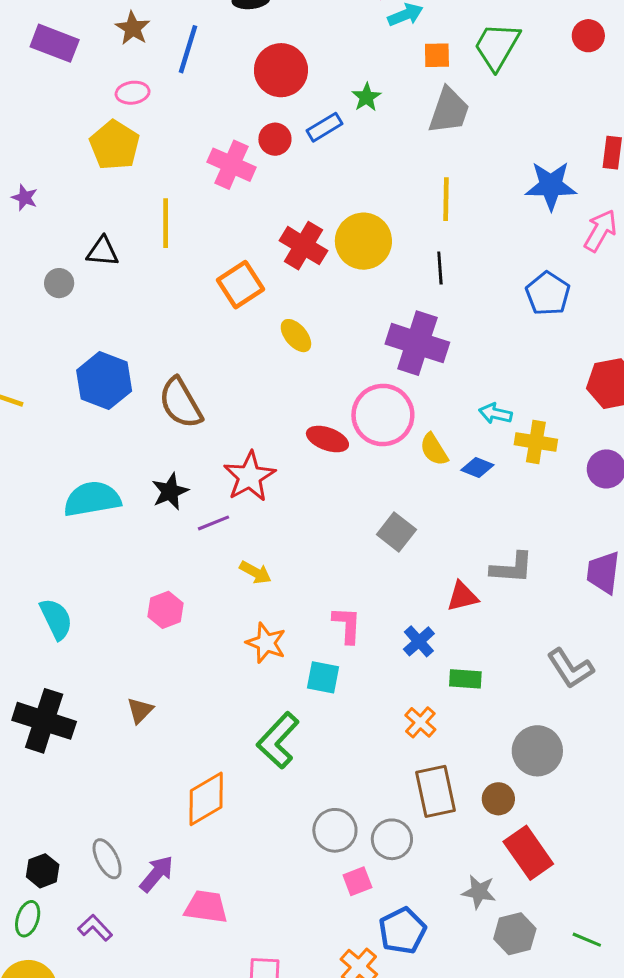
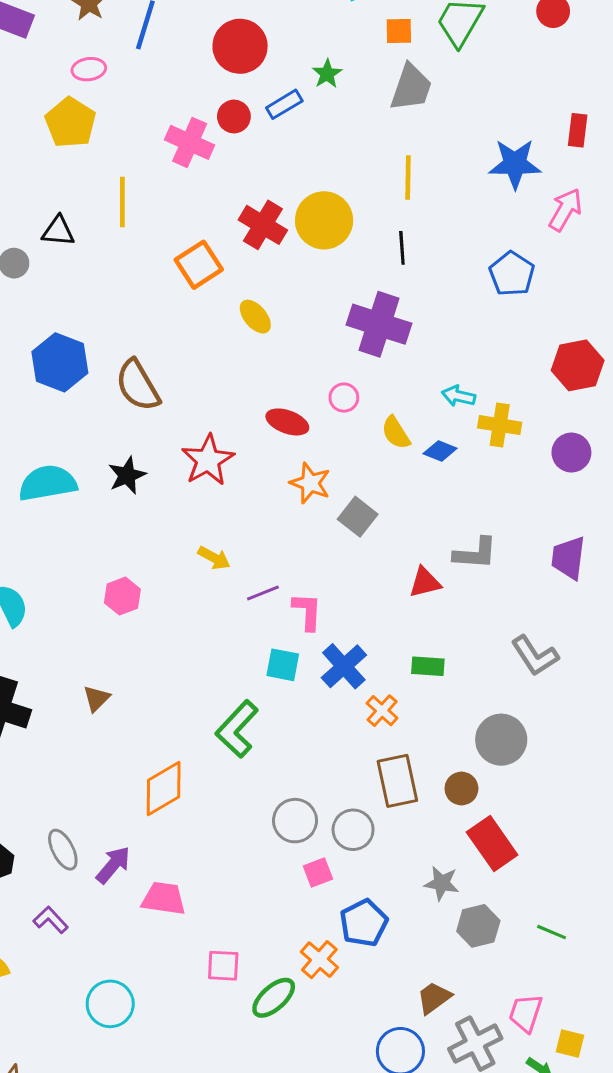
pink circle: (383, 415) -> (344, 398), size x0.5
purple line: (214, 523) -> (263, 593), moved
blue cross: (419, 641) -> (344, 666), moved, size x1.4
orange star: (266, 643) -> (310, 483), moved

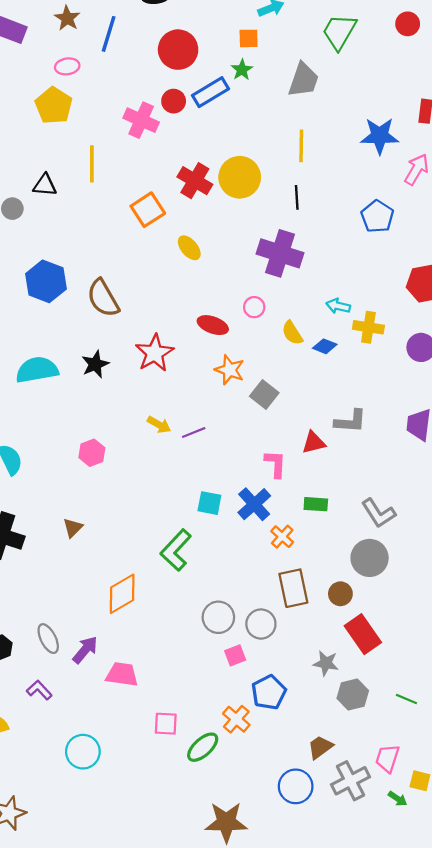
orange square: (399, 31) -> (249, 38), moved
blue rectangle: (284, 104) -> (211, 92), size x1.4
purple line: (263, 593) -> (194, 433), moved
pink L-shape: (307, 611) -> (275, 464), moved
gray L-shape: (535, 656) -> (378, 513), moved

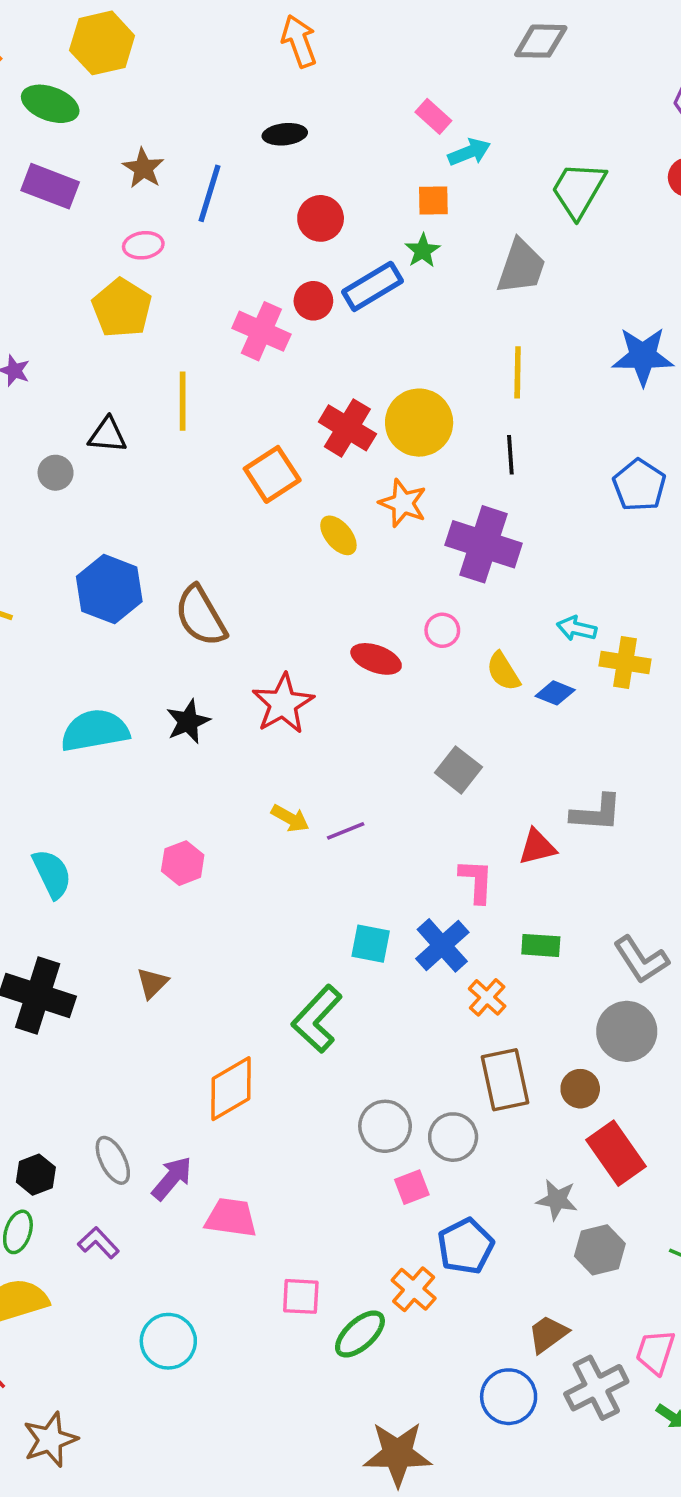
red circle: (178, 50) -> (321, 218), size x0.7
orange star: (230, 370) -> (403, 503), moved

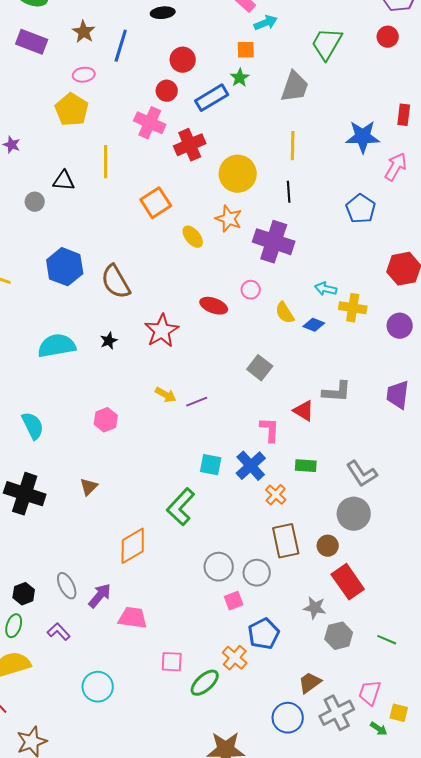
red circle: (313, 301) -> (167, 91), moved
red cross: (347, 428) -> (190, 145), moved, turned 36
black star: (188, 722) -> (109, 341), size x0.7
red triangle: (537, 847) -> (304, 411), turned 45

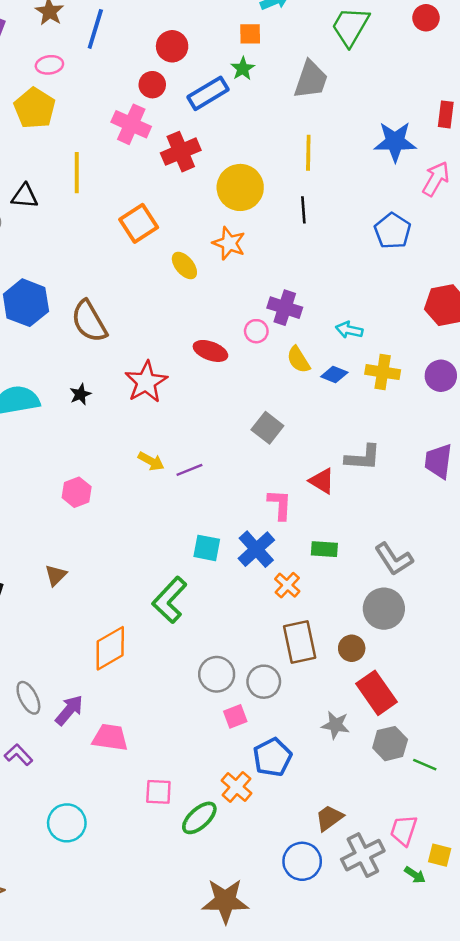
purple cross: (274, 242) -> (285, 308), moved, size x0.7
yellow cross: (353, 308) -> (383, 372), moved
gray hexagon: (339, 636) -> (390, 744), moved

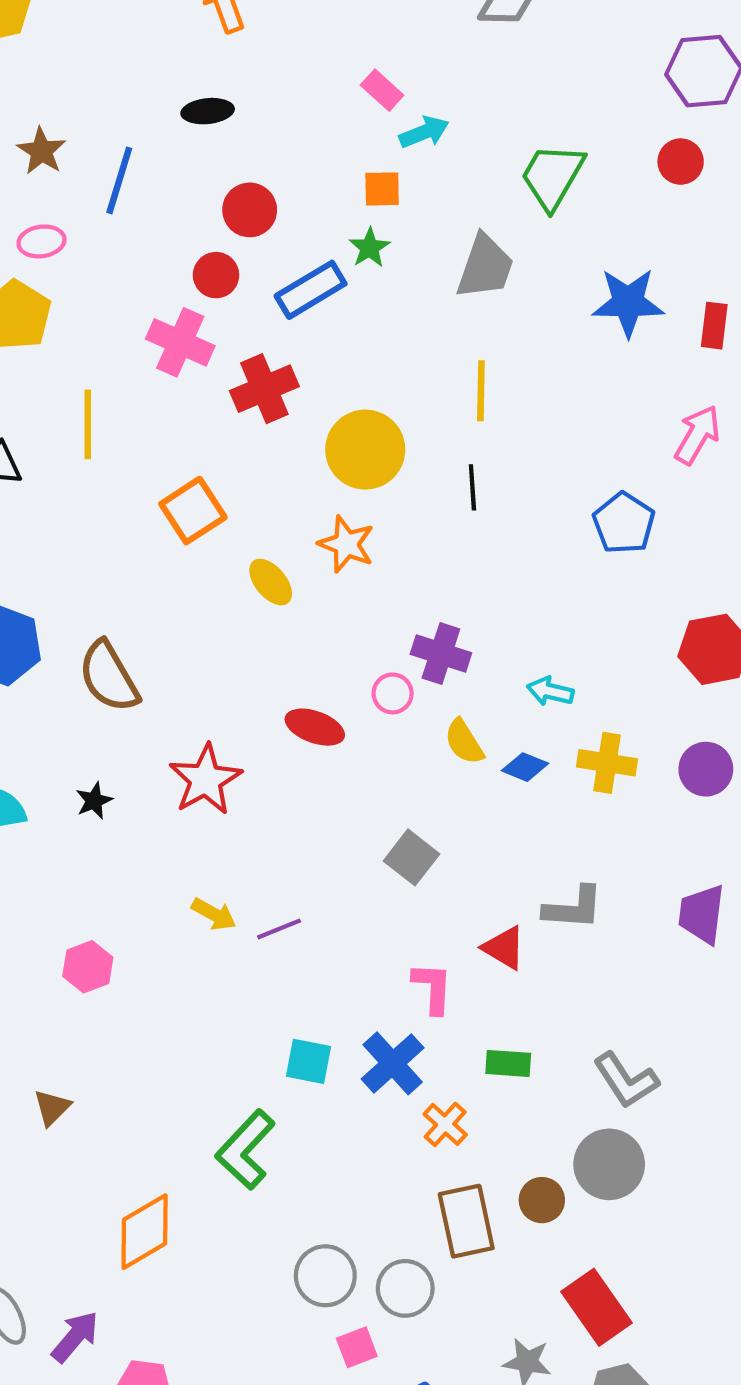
blue star: (395, 142) -> (628, 302), moved
brown circle: (352, 648) -> (542, 1200), moved

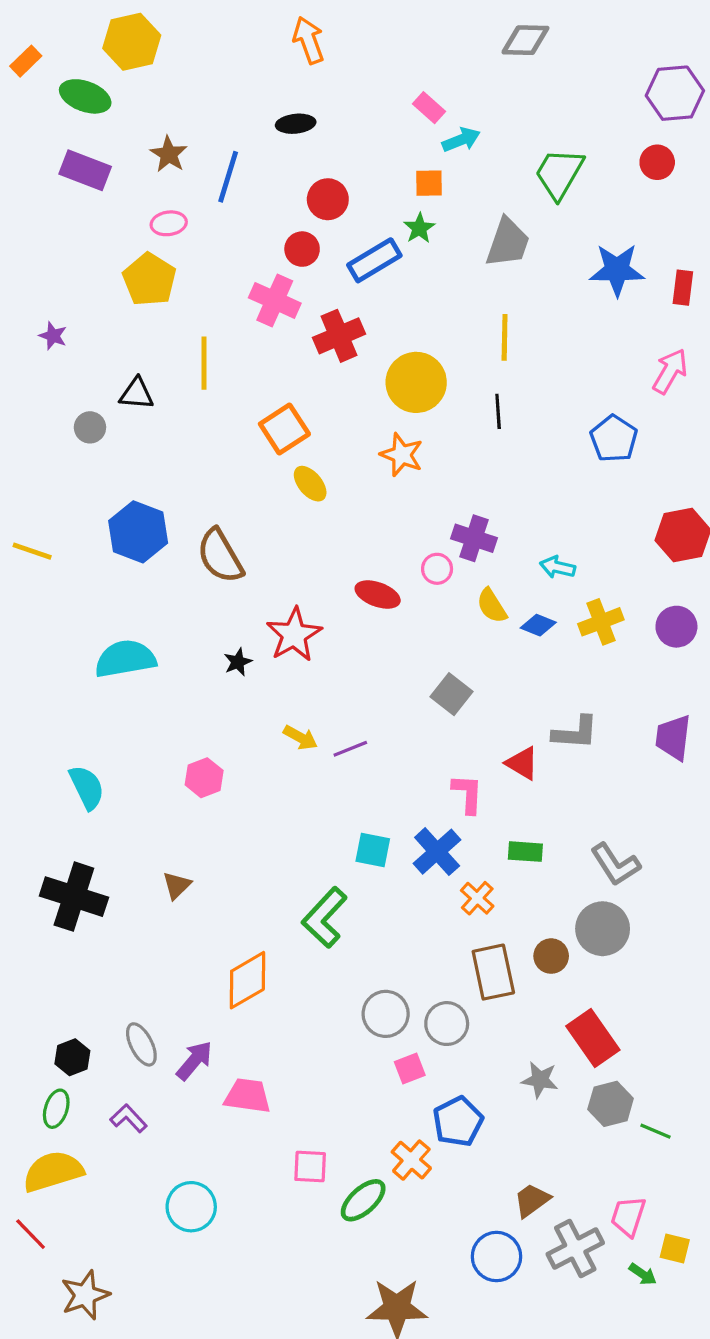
yellow ellipse: (271, 582) -> (310, 484), moved
yellow cross: (607, 763) -> (601, 622), turned -30
black star: (94, 801) -> (238, 662), moved

